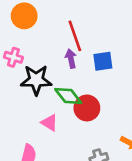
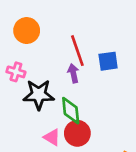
blue square: (103, 61) -> (108, 61), moved
green diamond: (68, 96) -> (71, 111), turned 32
red circle: (87, 108) -> (77, 133), moved

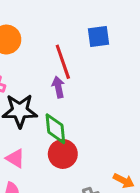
blue square: (108, 61) -> (98, 37), moved
pink triangle: (52, 137) -> (15, 158), moved

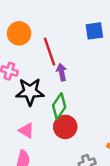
red line: (63, 62) -> (49, 52), moved
green diamond: (55, 129) -> (59, 106), turned 40

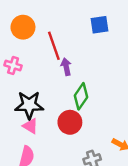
black star: (30, 92) -> (29, 105), moved
green diamond: (59, 106) -> (81, 96), moved

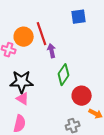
orange circle: (23, 27) -> (24, 37), moved
red circle: (70, 122) -> (82, 96), moved

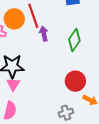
green diamond: (64, 75) -> (74, 40), moved
pink triangle: (23, 99) -> (13, 84), turned 32

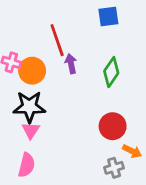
orange circle: (14, 19) -> (32, 71), moved
gray cross: (66, 113) -> (114, 168), moved

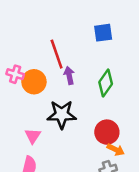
black star: (29, 107) -> (62, 114), moved
orange arrow: (132, 151) -> (116, 150), moved

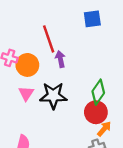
green diamond: (106, 83) -> (98, 92), moved
pink triangle: (33, 136) -> (26, 93), moved
orange arrow: (116, 150) -> (104, 129), turned -77

